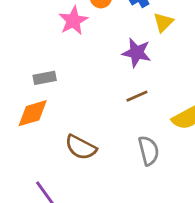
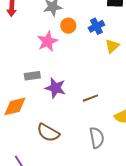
purple star: (137, 53) -> (55, 88), moved
gray rectangle: (45, 78) -> (32, 76), moved

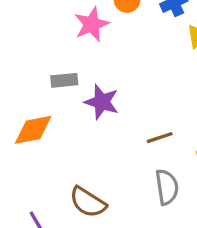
brown line: (90, 98) -> (160, 138), moved
brown semicircle: (48, 133) -> (88, 202), moved

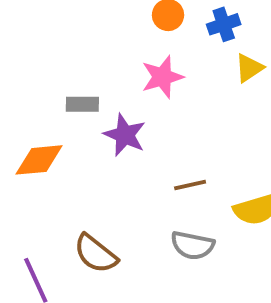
pink star: (92, 24) -> (162, 77), moved
gray semicircle: (167, 187) -> (192, 245), turned 104

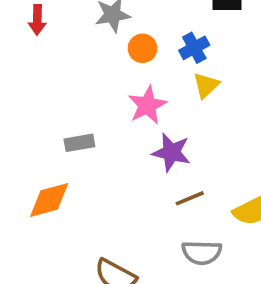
yellow triangle: (249, 68) -> (206, 85), moved
purple star: (125, 135) -> (171, 152), moved

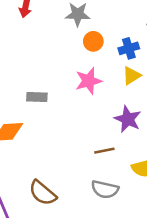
purple star: (171, 152) -> (128, 119), moved

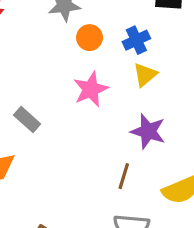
gray rectangle: (37, 97) -> (27, 120), turned 48
brown line: (104, 151) -> (124, 176), turned -54

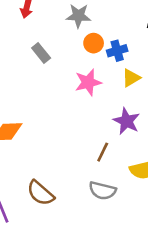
blue cross: (136, 40) -> (117, 51), moved
gray rectangle: (27, 120) -> (41, 53), moved

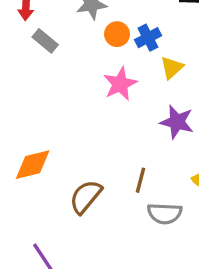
gray rectangle: (41, 53) -> (45, 41), moved
brown line: (103, 152) -> (140, 180), moved
brown semicircle: (41, 193) -> (86, 197), moved, turned 100

